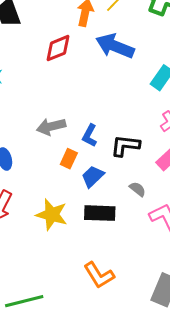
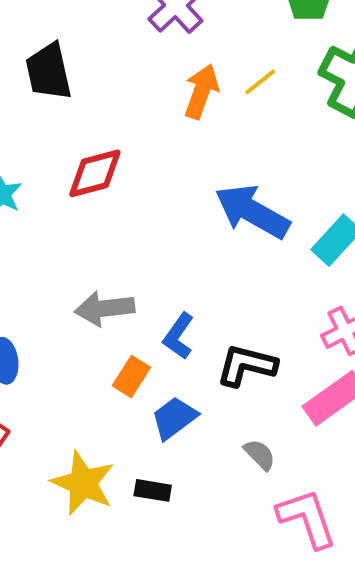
blue arrow: (115, 46) -> (252, 212), moved
red diamond: (58, 48) -> (95, 173), moved
black rectangle: (100, 213) -> (153, 490), moved, size x0.6

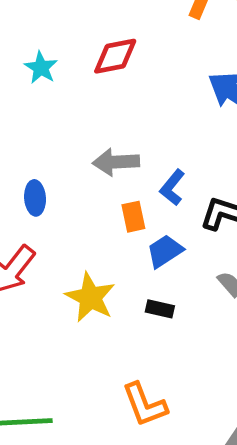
orange rectangle: (131, 377) -> (133, 217), turned -48
black rectangle: (153, 490) -> (160, 309), moved

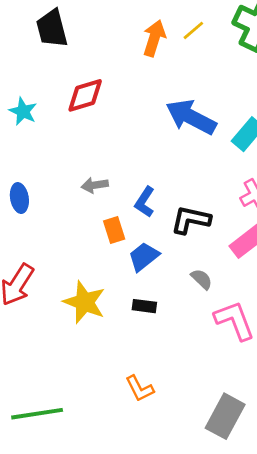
gray arrow: (116, 162) -> (95, 185), size x0.7
blue ellipse: (35, 198) -> (19, 198), moved
orange L-shape: (145, 405) -> (140, 389), size x0.7

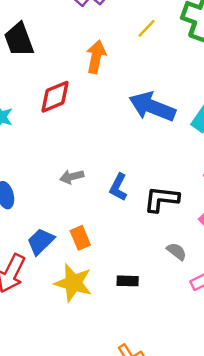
orange arrow: (154, 38) -> (96, 57), moved
orange rectangle: (114, 230) -> (80, 238), moved
blue trapezoid: (144, 257) -> (41, 241), moved

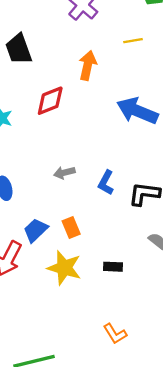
yellow line: (146, 28) -> (133, 41), turned 36

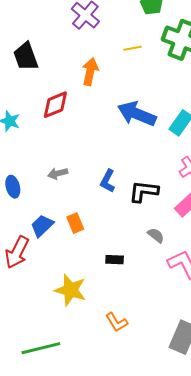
gray arrow: (64, 173) -> (58, 173), moved
yellow star: (64, 268) -> (71, 290), moved

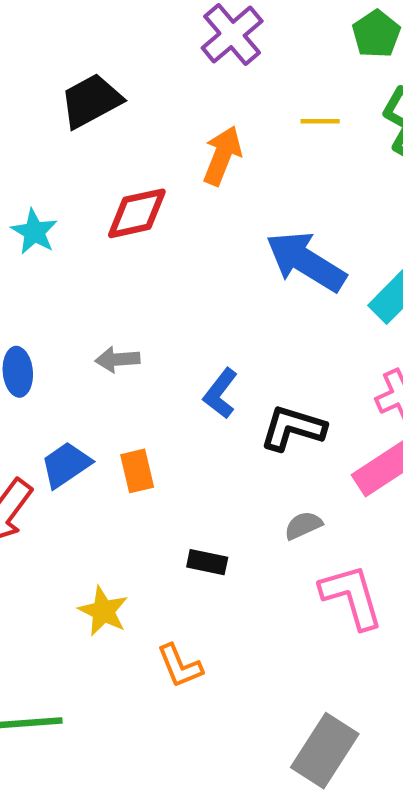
black trapezoid: (26, 57) -> (91, 101), turned 72
gray semicircle: (156, 235) -> (303, 525), turned -72
yellow star: (71, 290) -> (103, 611), size x0.7
orange L-shape: (117, 322) -> (180, 666), moved

